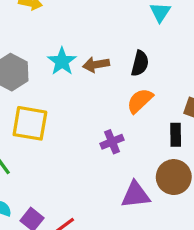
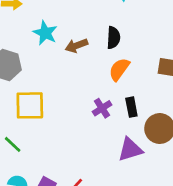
cyan star: (62, 61) -> (45, 33), moved
black rectangle: (176, 135) -> (131, 107), moved

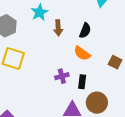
brown arrow: (77, 46) -> (58, 28), turned -91
orange semicircle: (119, 69) -> (82, 53), turned -108

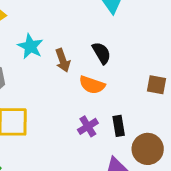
black semicircle: (85, 30) -> (102, 53), turned -35
orange semicircle: (82, 53) -> (92, 85), moved

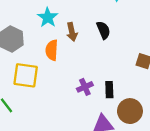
orange semicircle: (92, 85) -> (52, 50), moved, turned 66

